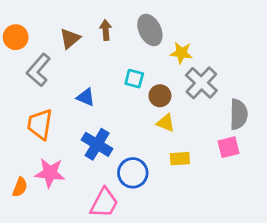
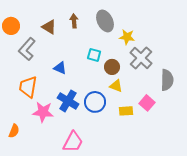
brown triangle: (70, 39) -> (49, 27), turned -49
pink square: (229, 147) -> (147, 103), moved, turned -35
pink star: (50, 173) -> (43, 112), moved
blue circle: (133, 173) -> (95, 102), moved

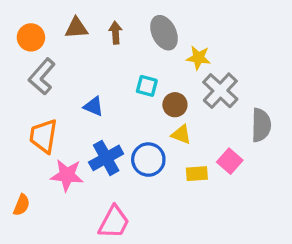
orange circle: (11, 26) -> (31, 37), moved
brown triangle: (49, 27) -> (76, 28), moved, turned -35
blue cross: (68, 101) -> (106, 158), turned 30

